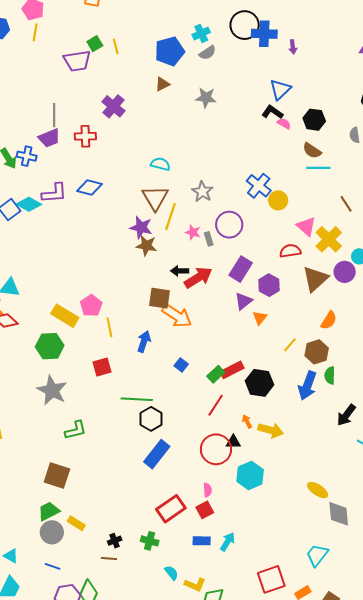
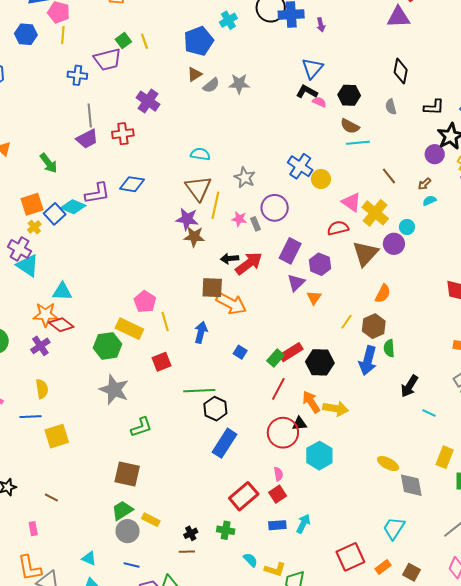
gray semicircle: (208, 53) -> (211, 85), moved
blue cross: (27, 156) -> (77, 75), moved
yellow rectangle: (65, 316) -> (129, 329), moved
orange arrow: (247, 421) -> (311, 402), size x1.6

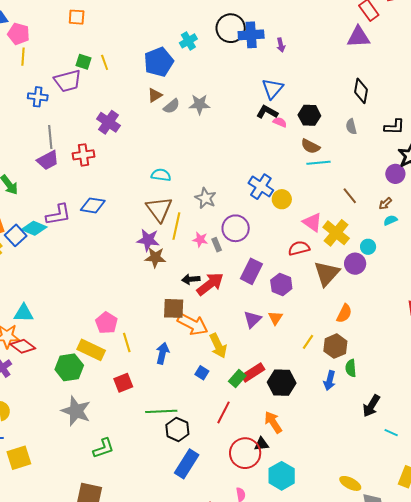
green square: (123, 40) -> (83, 62), turned -35
purple triangle: (296, 283) -> (252, 319), moved
blue arrow: (368, 361) -> (330, 381), size x0.7
red line: (278, 389) -> (223, 412), moved
yellow arrow: (336, 409) -> (218, 346), moved, turned 55

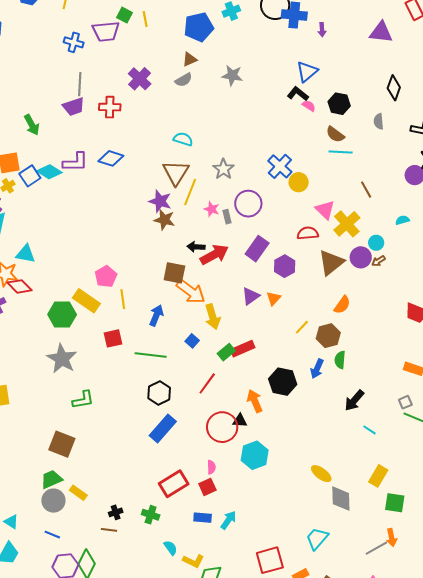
purple triangle: (358, 37) -> (381, 32), moved
gray semicircle: (172, 106) -> (184, 80), moved
brown arrow: (385, 204) -> (378, 261), moved
black hexagon: (282, 383) -> (283, 382), moved
green line: (161, 411) -> (151, 355), moved

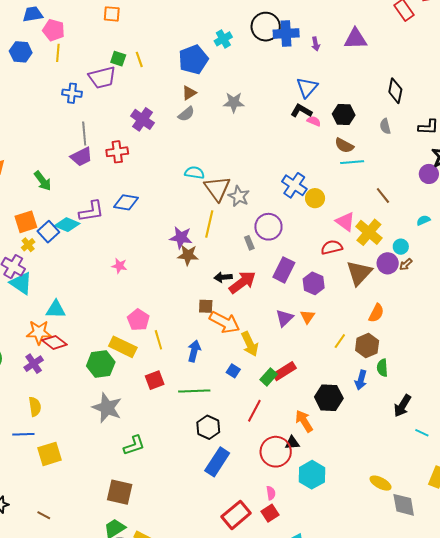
purple triangle: (381, 32) -> (355, 39), moved
brown triangle: (176, 173) -> (217, 188), moved
pink star: (212, 209) -> (119, 266), moved
brown square: (174, 273) -> (206, 306), size x0.7

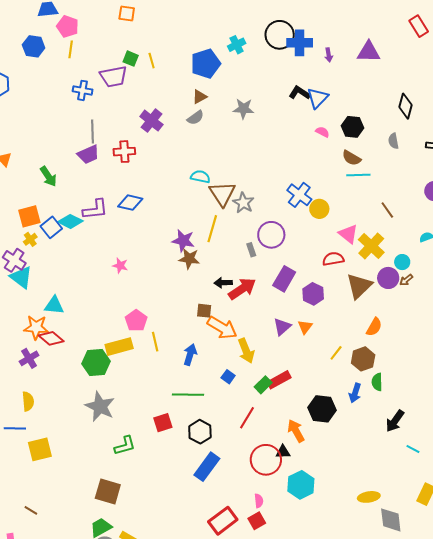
black L-shape: (301, 111) -> (300, 93), moved
yellow rectangle: (123, 347) -> (119, 347), turned -44
red square: (155, 380) -> (163, 423), moved
yellow ellipse: (381, 483) -> (369, 497), turned -40

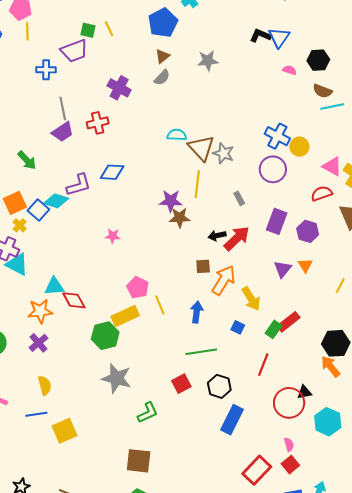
purple circle: (271, 235) -> (273, 169), moved
orange arrow: (222, 328) -> (224, 280), turned -80
red diamond: (51, 338) -> (74, 300), moved, turned 30
orange arrow: (296, 431) -> (331, 366), moved

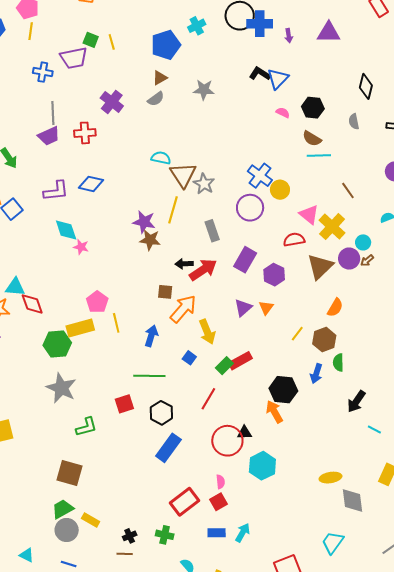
gray rectangle: (239, 198) -> (212, 231), size x1.5
cyan diamond: (56, 201) -> (66, 230), moved, turned 45

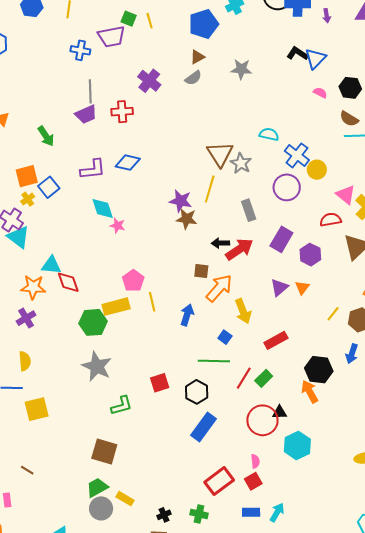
cyan semicircle: (161, 158) -> (269, 134), moved
green rectangle: (224, 366) -> (264, 378), moved
green line: (149, 376) -> (214, 361), moved

